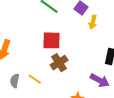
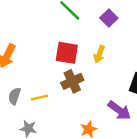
yellow arrow: (93, 22) -> (99, 54), moved
yellow line: (35, 79) -> (39, 98), turned -56

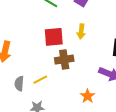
brown cross: (72, 81) -> (64, 60), turned 30

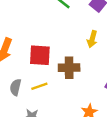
red square: (54, 37) -> (40, 55), moved

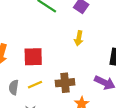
brown cross: (69, 68) -> (65, 83), moved

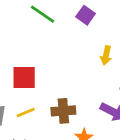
yellow arrow: (79, 38) -> (106, 55), moved

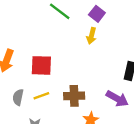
yellow arrow: (106, 55) -> (91, 36), moved

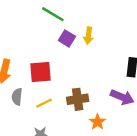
purple square: (97, 14) -> (67, 38), moved
gray semicircle: (18, 97) -> (17, 97), moved

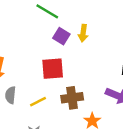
red square: (40, 72) -> (53, 69), moved

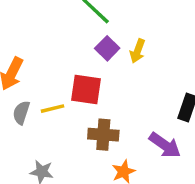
yellow line: (38, 102) -> (53, 109), moved

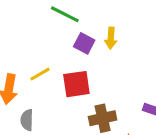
yellow line: (53, 109) -> (40, 74), moved

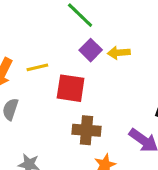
yellow arrow: (111, 38) -> (119, 53), turned 65

